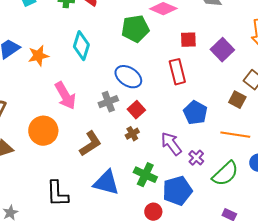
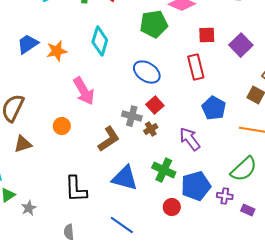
gray cross: (108, 102) -> (132, 116), moved, turned 36
orange circle: (43, 131) -> (62, 126), size x0.6
purple cross: (196, 158) -> (225, 196), moved, turned -35

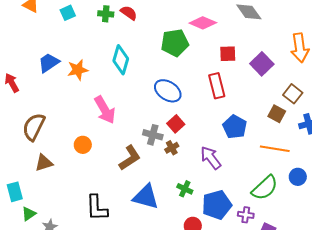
green cross: (164, 170) -> (185, 189), size x0.7

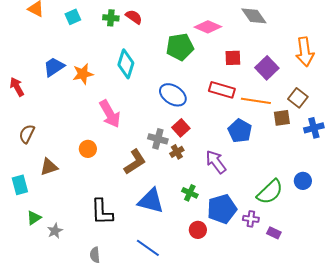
red rectangle: (217, 86) -> (222, 90), turned -60
brown square: (277, 114) -> (282, 118), turned -36
brown semicircle: (34, 127) -> (27, 134), moved, size x0.7
orange line: (275, 149) -> (256, 101), moved
cyan rectangle: (15, 192) -> (20, 185), moved

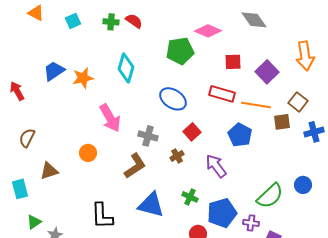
red square: (181, 128) -> (192, 132), moved
gray cross: (158, 139) -> (148, 136), moved

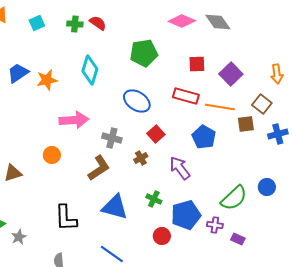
pink diamond: (208, 31) -> (182, 21), moved
orange arrow: (305, 56) -> (277, 74), moved, size x0.7
pink arrow: (110, 118) -> (74, 120), turned -64

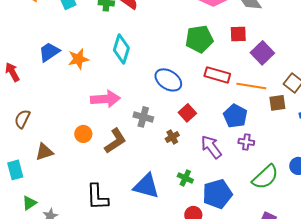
green pentagon: (144, 53) -> (199, 39), moved
red square: (197, 64) -> (238, 34), moved
brown L-shape: (99, 168) -> (115, 141), moved
purple cross: (215, 225) -> (246, 142), moved

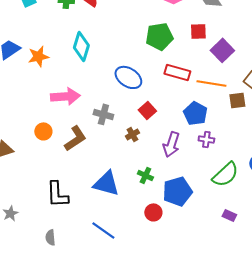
purple arrow: (211, 147) -> (171, 144), turned -125

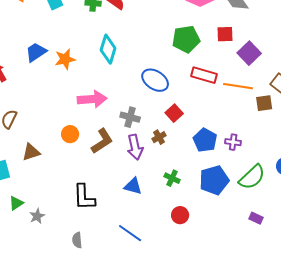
blue pentagon: (195, 113) -> (205, 140), moved
purple arrow: (171, 144) -> (135, 147), moved, turned -30
blue triangle: (106, 183) -> (133, 186), size x0.7
blue pentagon: (177, 191) -> (214, 180), moved

